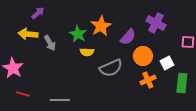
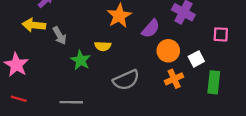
green star: (78, 34) -> (81, 60), moved
gray semicircle: (111, 68) -> (126, 80), moved
red line: (23, 94) -> (19, 99), moved

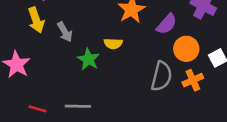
yellow arrow: (34, 25) -> (36, 20), turned -115
gray semicircle: (126, 80) -> (161, 76), moved, turned -52
red line: (19, 99) -> (37, 109), moved

